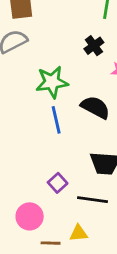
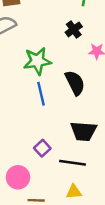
black semicircle: (95, 107) -> (75, 83), turned 35
yellow triangle: (79, 233) -> (74, 192), moved

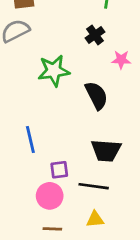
blue line: (41, 94) -> (30, 139), moved
purple square: (42, 148) -> (59, 170), turned 35
pink circle: (18, 177) -> (50, 196), moved

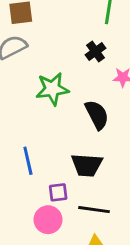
black trapezoid: (106, 150) -> (87, 165), moved

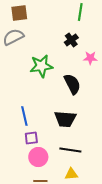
purple square: (58, 192) -> (31, 138), moved

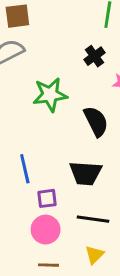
purple square: (31, 138) -> (47, 198), moved
yellow triangle: (71, 174) -> (94, 255), turned -40

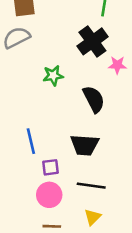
black cross: (94, 56) -> (92, 41), size x1.6
green star: (50, 95) -> (53, 76), size x0.7

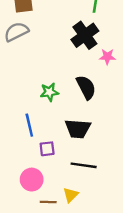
green star: (53, 76) -> (49, 92), moved
pink circle: (49, 195) -> (32, 180), moved
yellow triangle: (92, 217) -> (71, 195), moved

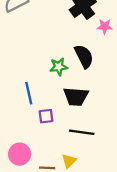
green star: (49, 92) -> (59, 67), moved
pink circle: (32, 180) -> (20, 154), moved

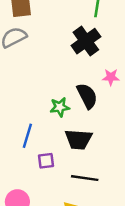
pink star: (105, 26) -> (111, 77), moved
blue line: (29, 93) -> (27, 136), turned 30

